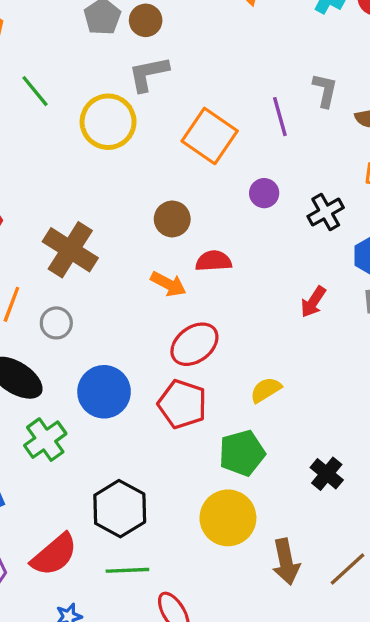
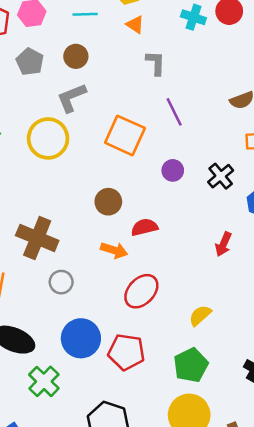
brown circle: (146, 20) -> (76, 56), moved
gray L-shape: (325, 90) -> (156, 63), moved
gray circle: (56, 323) -> (61, 282), moved
red pentagon: (182, 404) -> (126, 352), moved

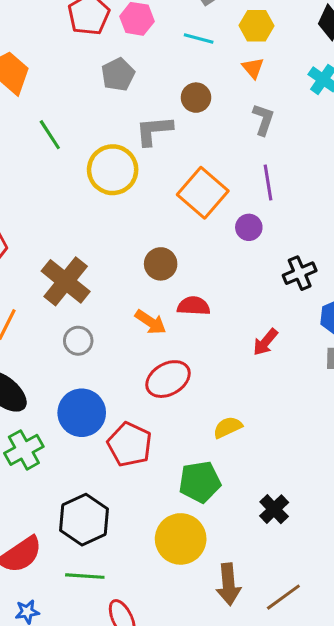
brown circle: (76, 56) -> (196, 98), moved
purple circle: (173, 170) -> (249, 227), moved
red arrow: (223, 244) -> (265, 342), moved

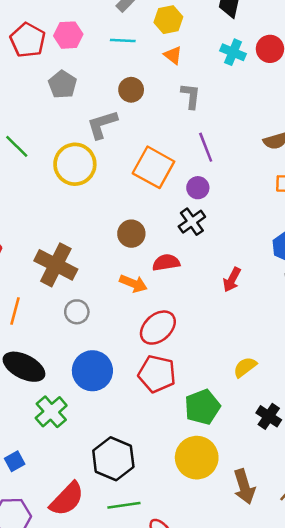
black cross: (300, 273) -> (192, 222), moved
yellow semicircle: (228, 427) -> (245, 367), moved
red pentagon: (130, 444) -> (157, 374), moved

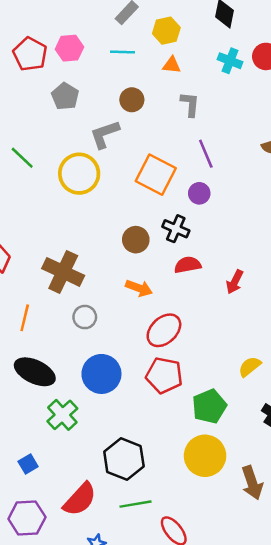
orange triangle: (173, 55) -> (172, 65), turned -30
black cross: (192, 222) -> (176, 229), moved, turned -30
red semicircle: (166, 263) -> (188, 265), moved

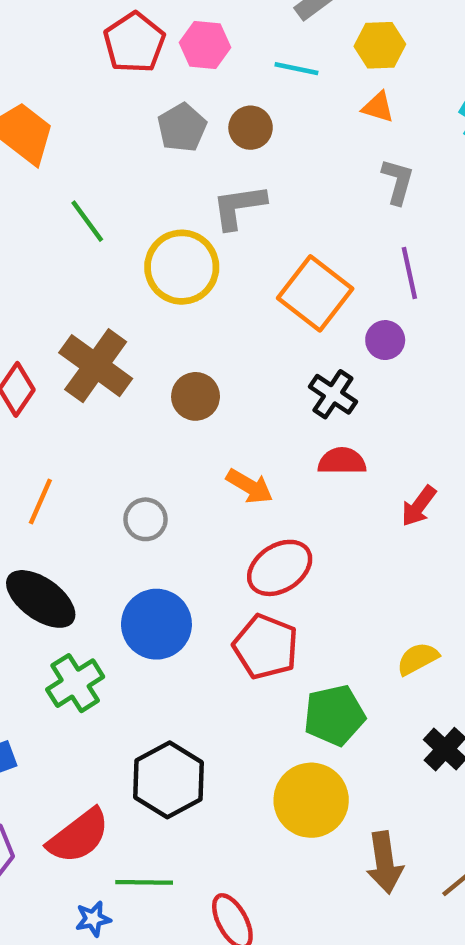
brown circle: (132, 100) -> (251, 128), moved
brown circle: (136, 240) -> (196, 396), moved
brown cross: (63, 272) -> (96, 366), moved
green line: (136, 504) -> (144, 882), moved

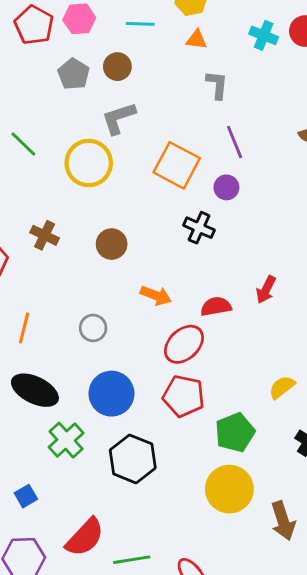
brown cross: (96, 366) -> (45, 235), size x0.6
red semicircle: (342, 461) -> (216, 306), moved
black hexagon: (169, 780) -> (133, 459), moved

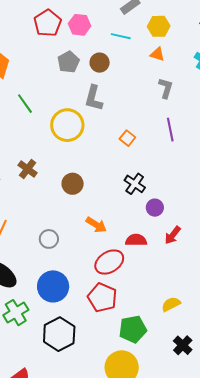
gray L-shape: (118, 118) -> (94, 98), turned -68
orange square: (177, 165) -> (127, 138), size x0.5
purple circle: (226, 187) -> (155, 208), moved

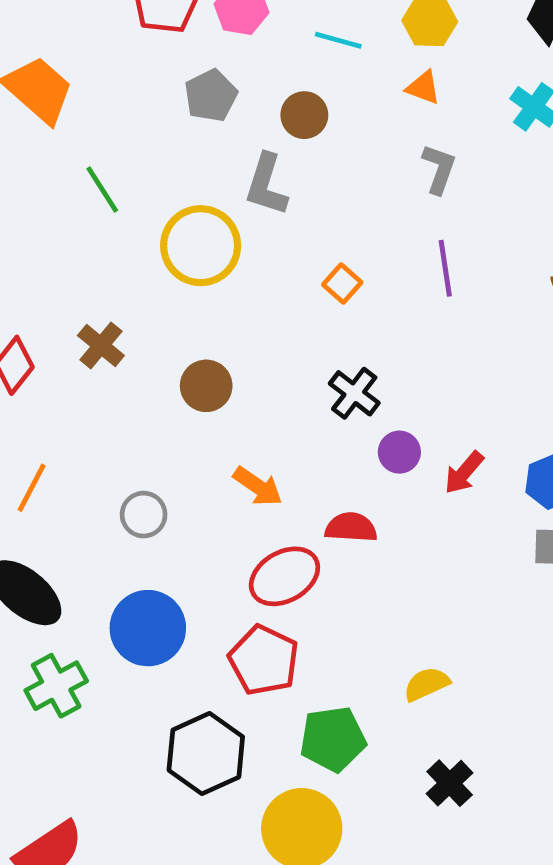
brown circle: (100, 63) -> (304, 115), moved
red arrow: (173, 235) -> (464, 473), moved
black hexagon: (59, 334) -> (206, 754), moved

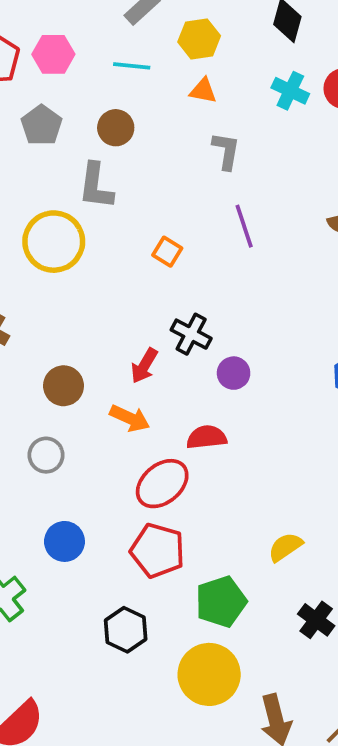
brown circle: (206, 386) -> (64, 386), moved
red arrow: (464, 473) -> (144, 366), moved
blue circle: (148, 628) -> (64, 541), size x0.7
black hexagon: (206, 754) -> (126, 630), size x0.7

